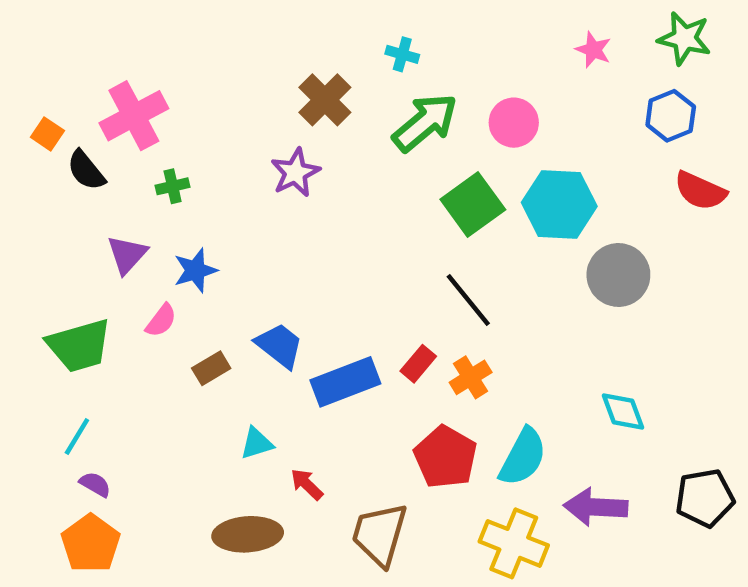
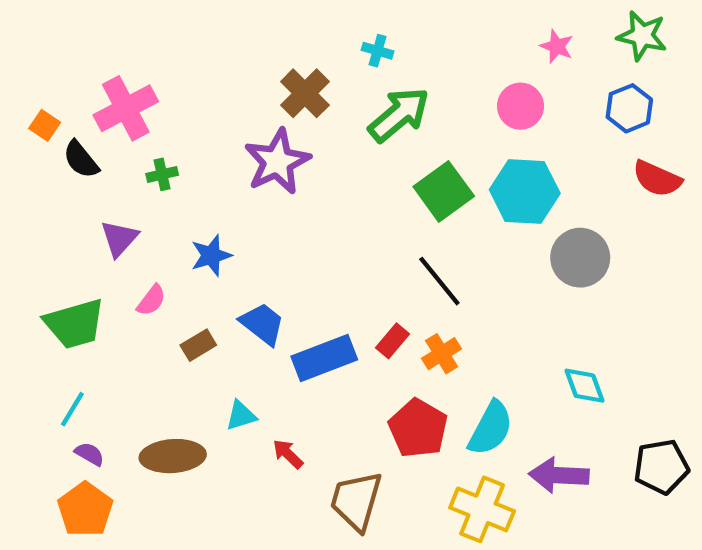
pink circle: (514, 123) -> (520, 106), moved
purple star: (295, 173) -> (277, 162), size x1.4
blue star: (195, 270) -> (211, 255), moved
brown ellipse: (248, 534) -> (173, 456), moved

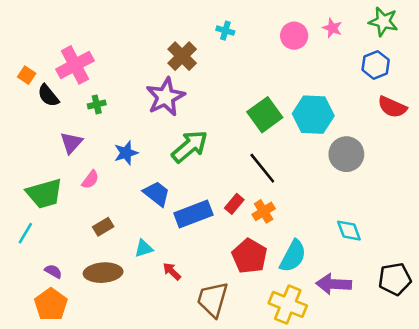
pink circle: (520, 106) -> (294, 36), moved
green arrow: (399, 115) -> (190, 146), moved
brown rectangle: (198, 345) -> (103, 227), moved
cyan line: (72, 409) -> (25, 233), moved

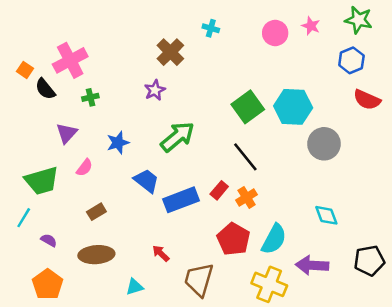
purple star: (165, 97) -> (155, 90), size x0.6
cyan triangle: (144, 248) -> (135, 287), moved
purple semicircle: (53, 271) -> (49, 240), moved

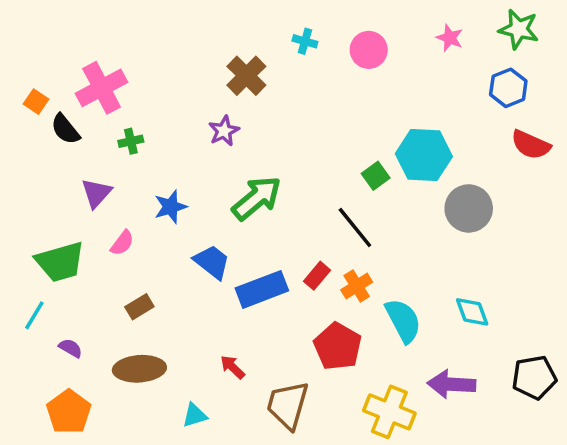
pink circle: (275, 33) -> (369, 50), moved
green square: (248, 107) -> (376, 176), moved, size x0.6
cyan semicircle: (274, 239) -> (403, 321), moved, turned -56

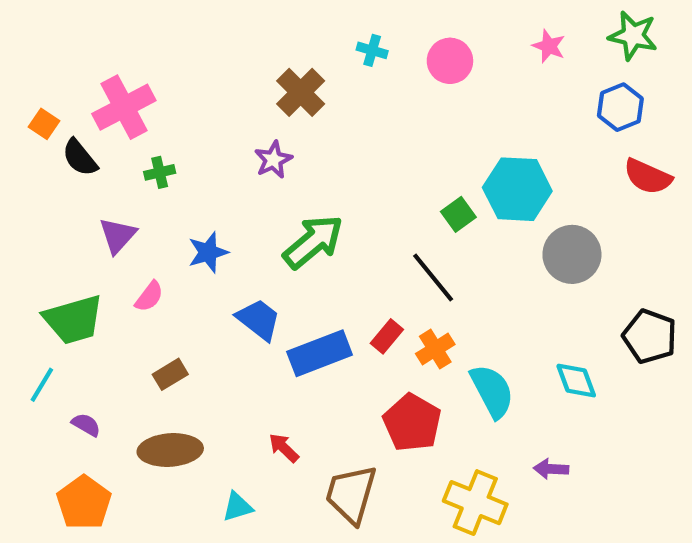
black pentagon: (534, 377) -> (650, 336), moved, turned 30
purple arrow: (451, 384) -> (551, 469), size x0.6

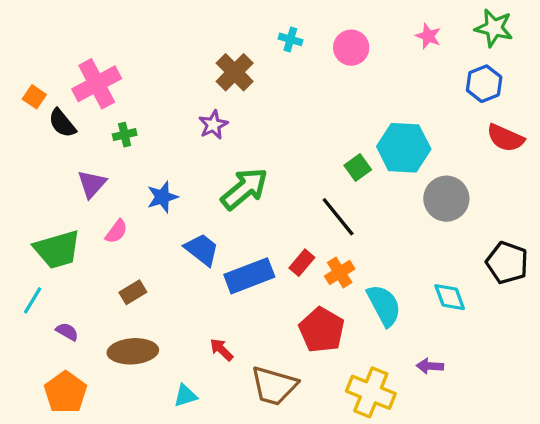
brown trapezoid: (351, 494) -> (274, 386), turned -90

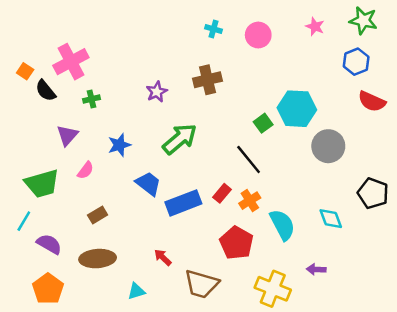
brown cross: (235, 72) -> (207, 80), moved, turned 32
purple semicircle: (67, 332) -> (49, 244), size x1.5

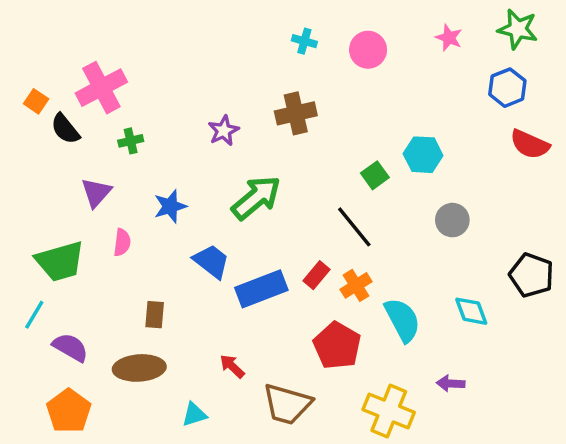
cyan hexagon: (297, 109) -> (423, 155), size x0.7
gray circle: (328, 146) -> (452, 220), moved, size x0.7
pink semicircle: (85, 170) -> (122, 242), turned -30
brown rectangle: (98, 215) -> (155, 315), moved, turned -54

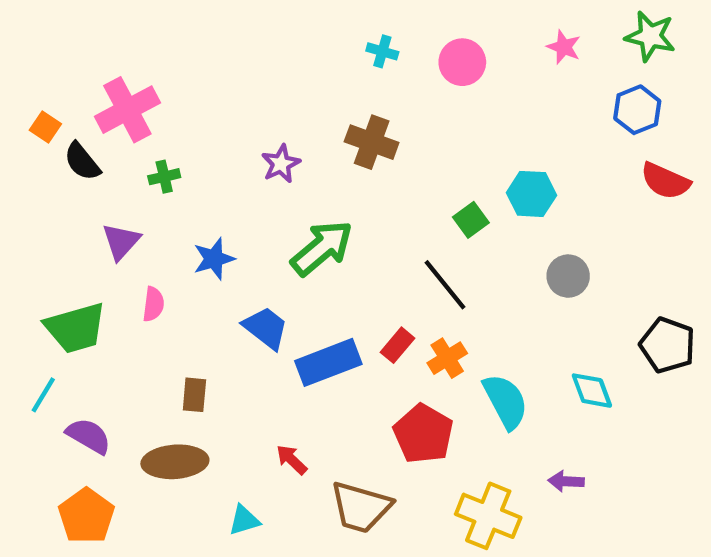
brown cross: (296, 113) -> (372, 142), turned 33

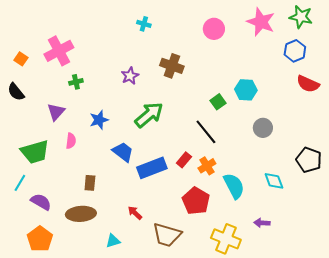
pink star: (564, 47) -> (261, 22), size x1.8
cyan cross: (382, 51) -> (144, 24), moved
black semicircle: (82, 162) -> (16, 92), moved

